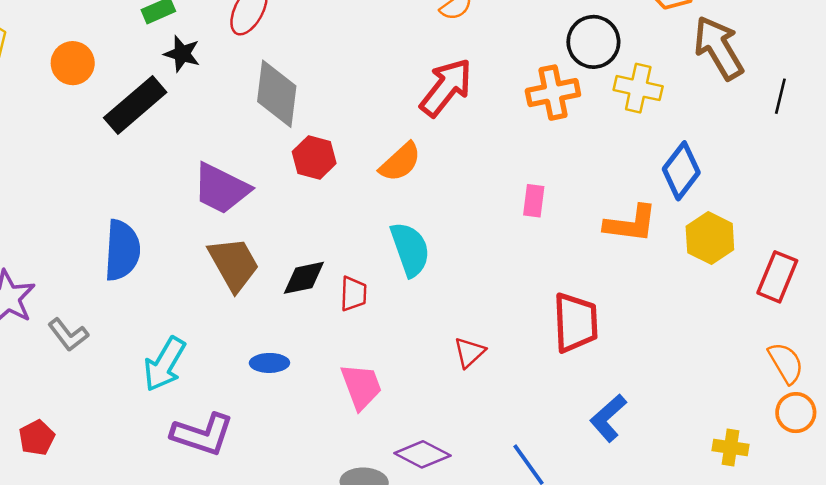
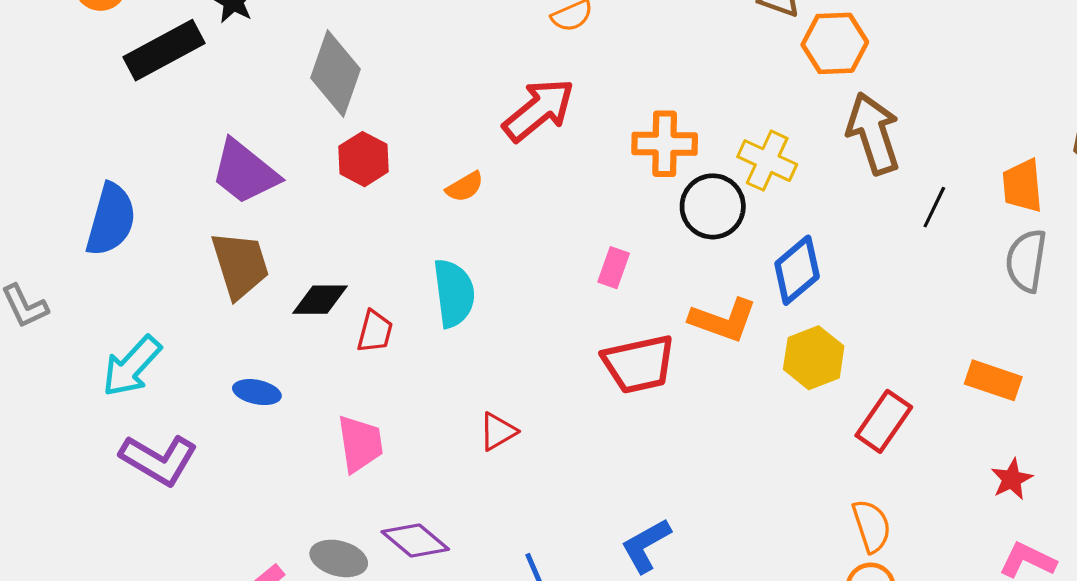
black circle: (593, 42) -> (713, 206), moved
orange semicircle: (400, 162) -> (465, 187), size x0.7
red trapezoid: (576, 323) -> (639, 364), moved, turned 68

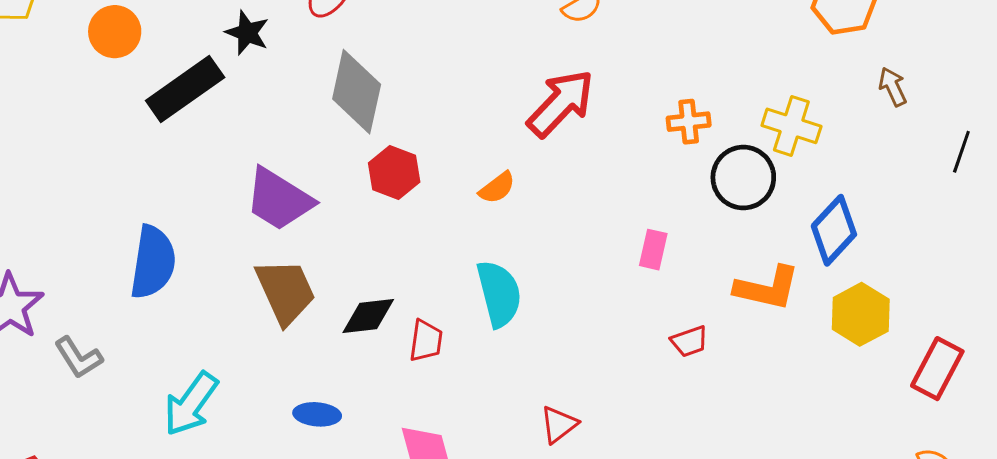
brown arrow: (873, 133) -> (893, 87), size x0.5
orange cross: (665, 144) -> (689, 122), size x0.7
red trapezoid: (639, 364) -> (689, 341), size x0.5

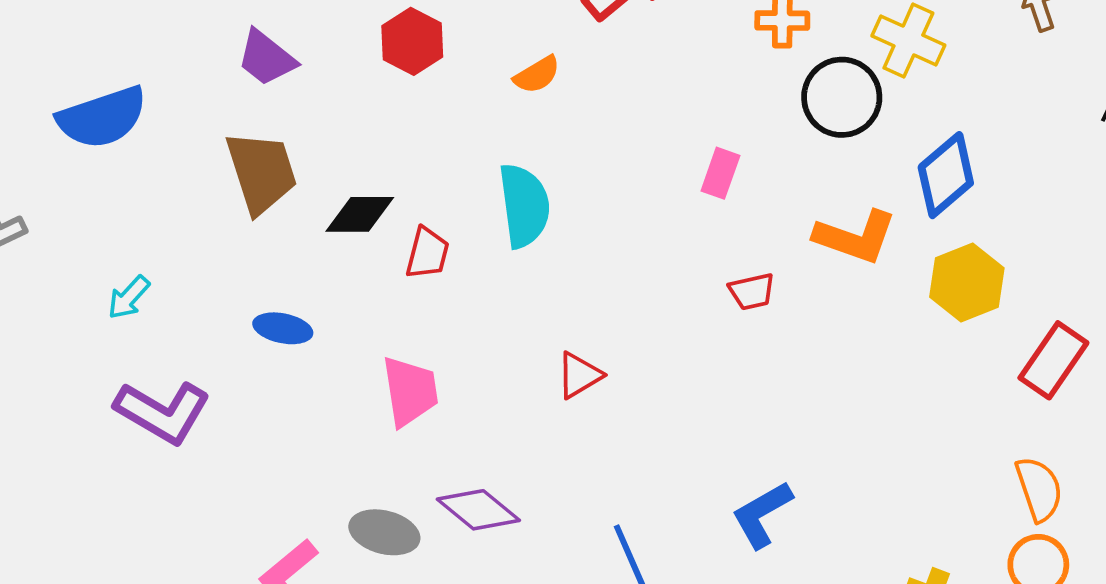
purple trapezoid: (279, 199) -> (266, 58), size x0.7
blue semicircle: (153, 262) -> (102, 117), turned 56
cyan arrow: (191, 404) -> (129, 297), size x0.6

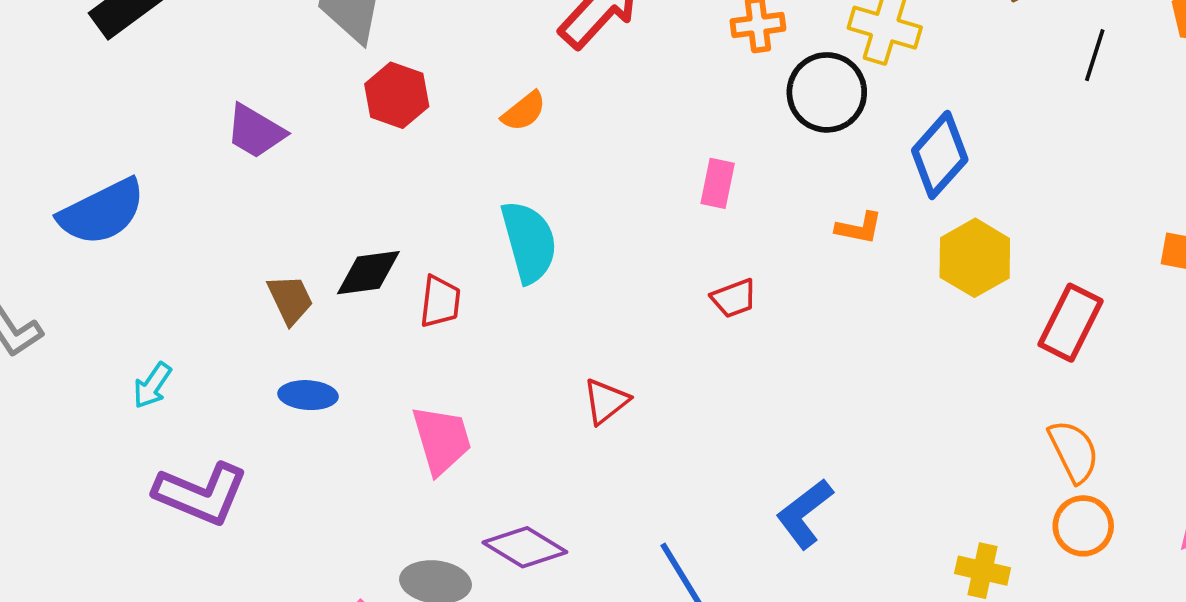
brown trapezoid: (261, 172) -> (290, 299), moved, size x0.6
orange L-shape: (855, 237) -> (859, 228), size x0.6
red trapezoid: (752, 291) -> (734, 298), moved

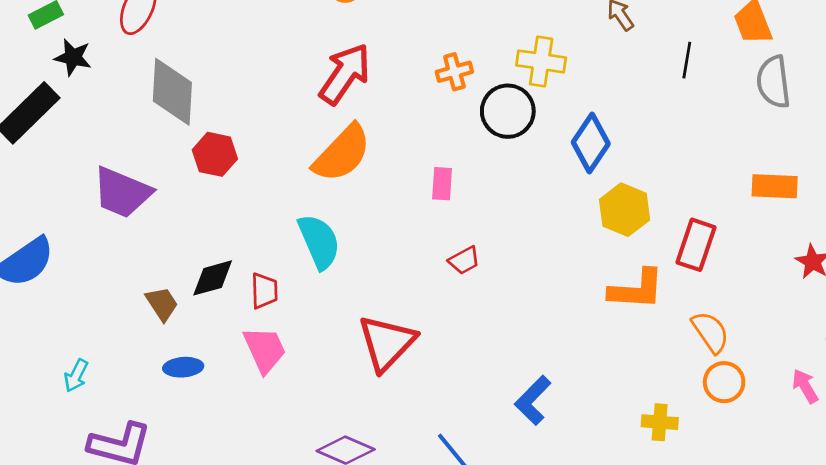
orange semicircle: (524, 111) -> (342, 153), moved, size x2.0
purple trapezoid: (255, 131) -> (122, 192), size x1.4
orange L-shape: (859, 228) -> (636, 289), moved, size x1.8
red triangle: (606, 401) -> (387, 343), size x1.8
pink trapezoid: (442, 440) -> (265, 350), moved

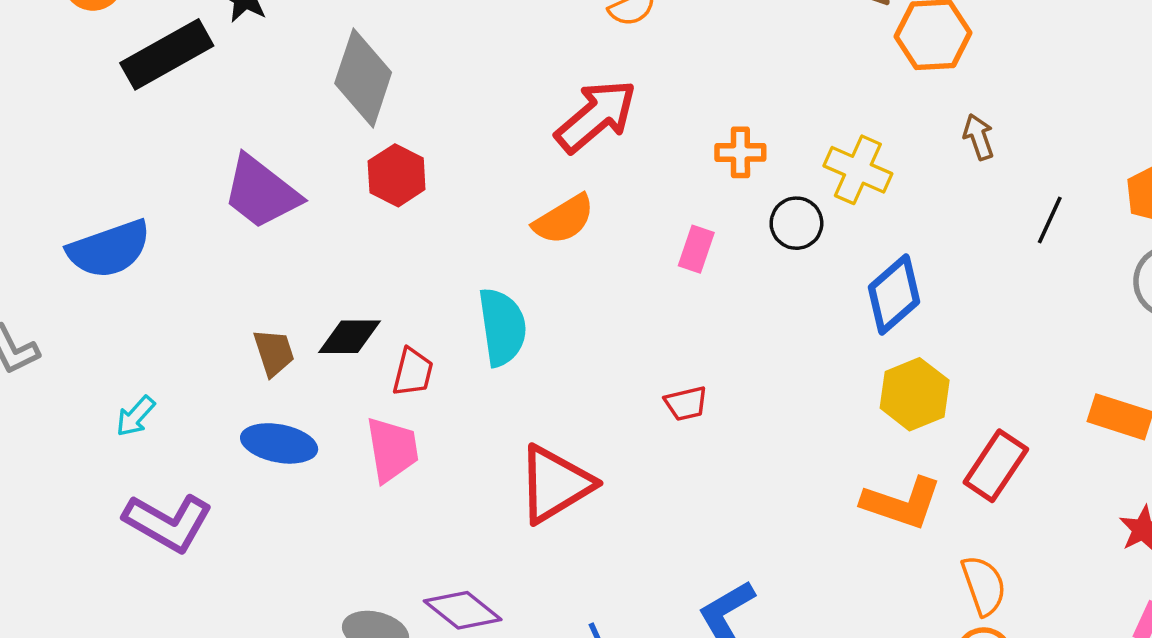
black circle: (508, 111) -> (796, 223), size x0.7
orange semicircle: (342, 153) -> (564, 219), size x0.7
pink rectangle: (442, 184) -> (696, 249), moved
blue ellipse: (183, 367) -> (279, 443), size x1.4

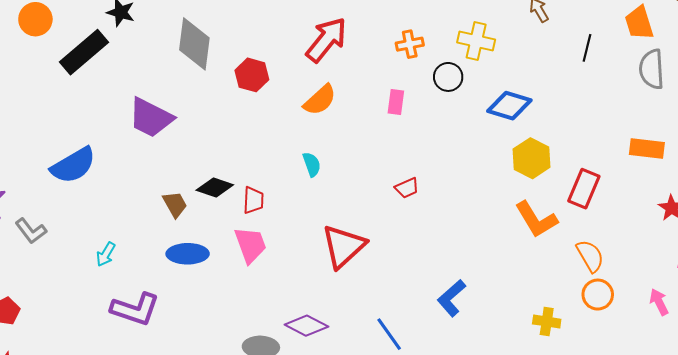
red hexagon: (397, 175) -> (252, 75), moved
blue diamond: (894, 294) -> (509, 106), turned 69
cyan semicircle: (502, 327) -> (312, 164), moved, size x0.6
black diamond: (349, 337) -> (215, 188), turned 30
orange L-shape: (902, 503) -> (536, 219), turned 51

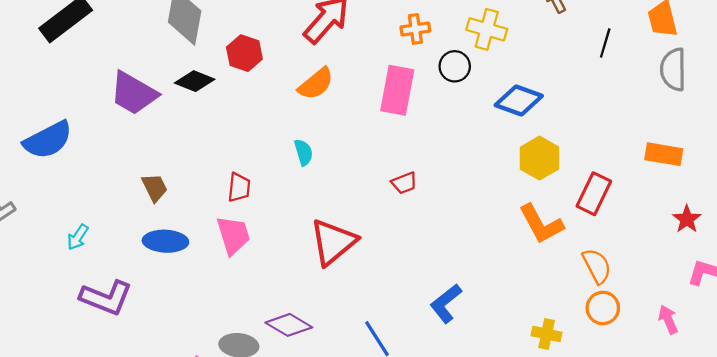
pink rectangle: (396, 102) -> (397, 90), size x1.8
black diamond: (215, 188) -> (195, 81), moved

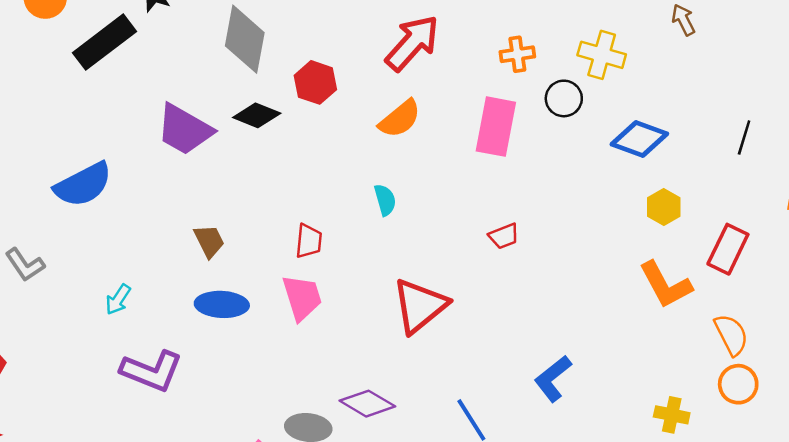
black line: (605, 43) -> (744, 137), moved
yellow hexagon: (539, 158) -> (664, 207), size x0.7

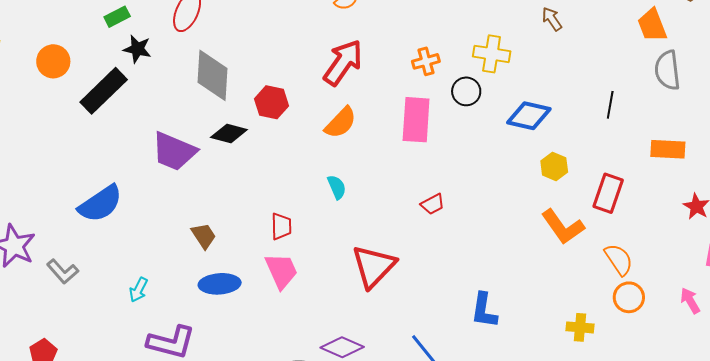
blue L-shape: (553, 379) -> (484, 310), turned -36

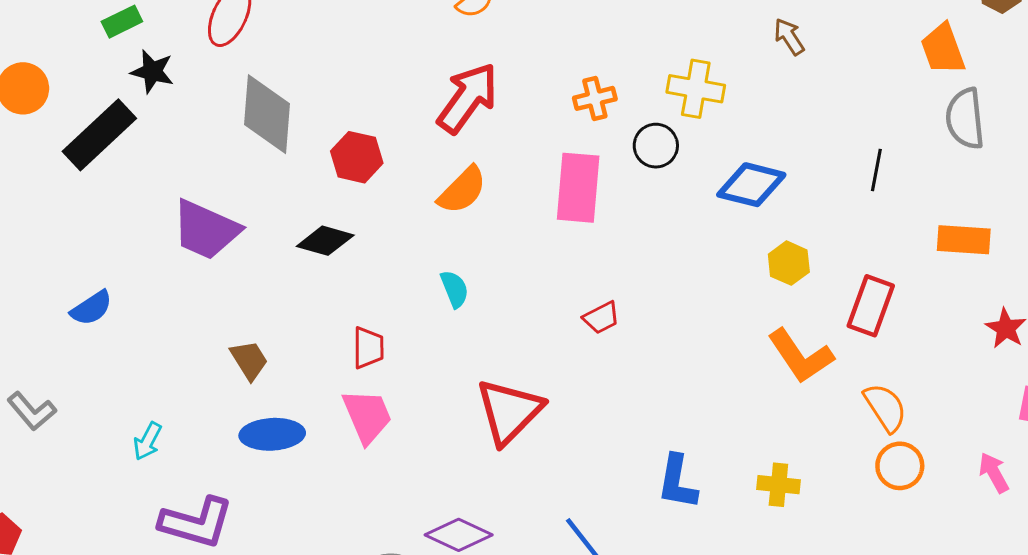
black diamond: (229, 133) -> (325, 241), moved
blue semicircle: (100, 204) -> (91, 308), size x0.6
yellow cross: (580, 327) -> (778, 485), moved

